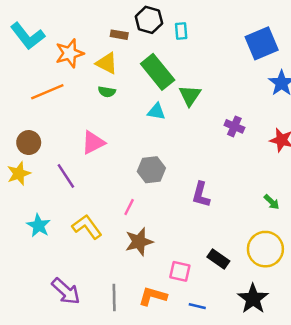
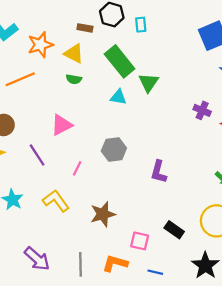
purple cross: (234, 126) -> (202, 110), moved
pink line: (129, 207) -> (77, 168), moved

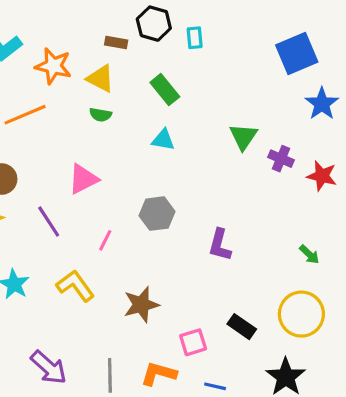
orange star: (40, 45) -> (53, 66), turned 30
green rectangle: (120, 61) -> (165, 90), size x0.7
green triangle: (149, 83) -> (243, 137), moved
pink square: (140, 241) -> (193, 342), turned -30

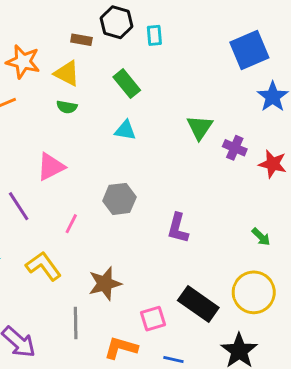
black rectangle: (242, 327) -> (198, 304), size x1.5
gray line: (110, 375) -> (76, 323), moved

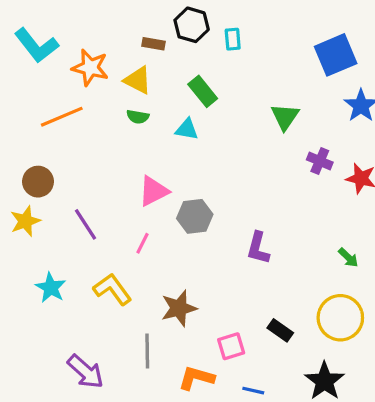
green triangle: (200, 127) -> (285, 117), moved
cyan triangle: (125, 130) -> (187, 129), moved
pink triangle: (51, 167) -> (154, 191), moved
black rectangle: (198, 304) -> (280, 330), size x0.6

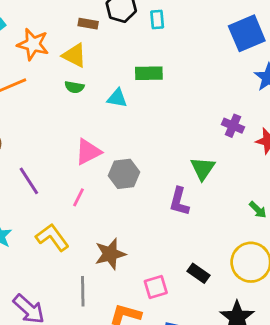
green rectangle: (203, 91) -> (149, 73), moved, turned -52
green triangle: (285, 117) -> (203, 168), moved

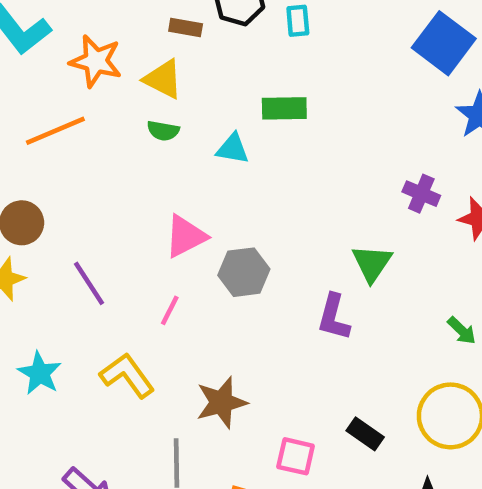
blue square: (247, 33) -> (444, 43), turned -30
pink square: (156, 287) -> (296, 456), turned 30

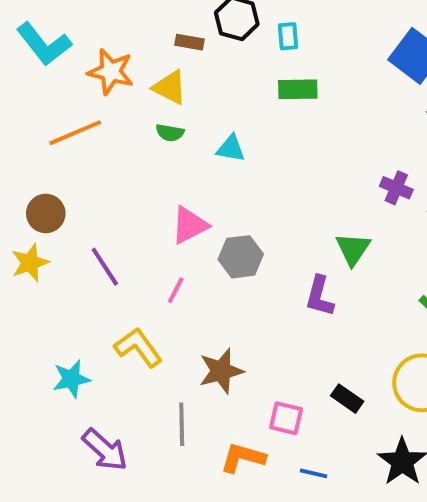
green rectangle: (284, 108) -> (298, 89), moved
cyan star: (40, 373) -> (71, 379), moved, turned 30

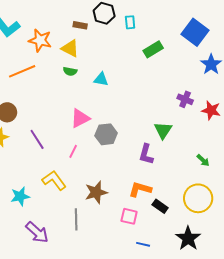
green rectangle: (298, 89) -> (153, 49), moved, turned -30
orange L-shape: (243, 458) -> (140, 189), moved

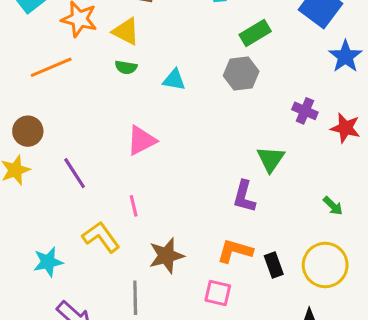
gray hexagon: (106, 134) -> (241, 74), moved
pink line: (73, 151) -> (134, 206), moved, turned -40
black rectangle: (160, 206) -> (274, 265), moved, turned 35

